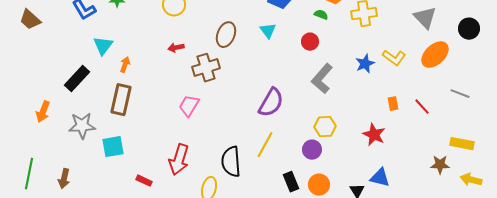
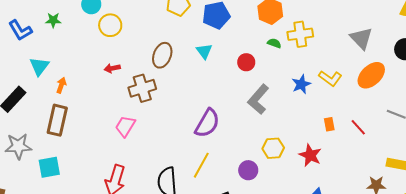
green semicircle: (321, 15) -> (274, 43), moved
yellow hexagon: (325, 127) -> (273, 148), moved

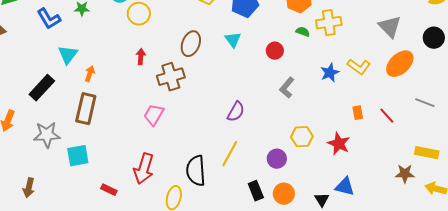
red arrow: (112, 68) -> (141, 57), turned 105
gray L-shape: (258, 99) -> (287, 88), size x0.7
purple semicircle: (207, 123) -> (236, 112), size x0.7

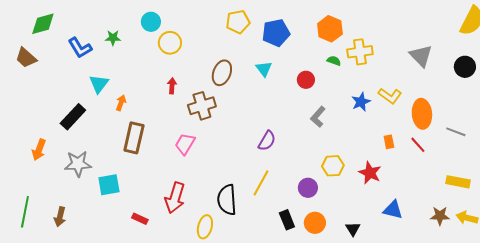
orange ellipse: (400, 64) -> (422, 114), moved, turned -52
brown rectangle: (86, 109) -> (134, 138), moved
brown star: (405, 174) -> (440, 216), moved
blue triangle: (345, 187) -> (393, 210), moved

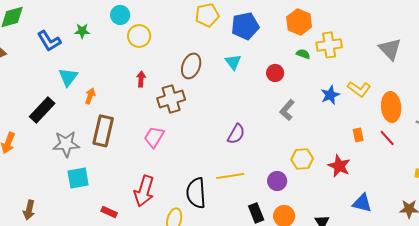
gray star: (78, 164) -> (66, 144), moved
yellow line: (261, 183) -> (230, 176), turned 52

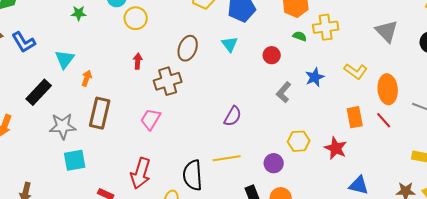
blue L-shape: (49, 41) -> (24, 42), moved
blue star: (330, 95) -> (315, 77), moved
orange rectangle: (358, 135) -> (355, 117), size x1.5

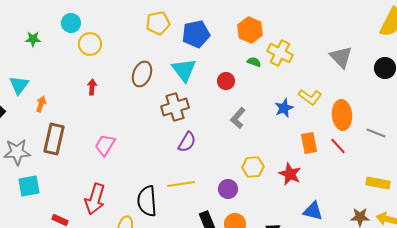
yellow cross: (326, 27) -> (280, 53), turned 35
cyan triangle: (230, 44) -> (184, 70), size x1.5
blue star: (315, 77) -> (284, 108), moved
brown cross: (168, 81) -> (175, 107), moved

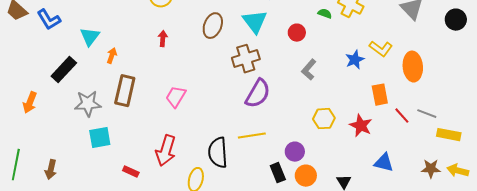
gray line: (376, 133) -> (427, 114), moved
purple semicircle: (187, 142) -> (258, 94), size x1.4
red line: (338, 146) -> (402, 116), moved
purple circle: (228, 189) -> (295, 152), moved

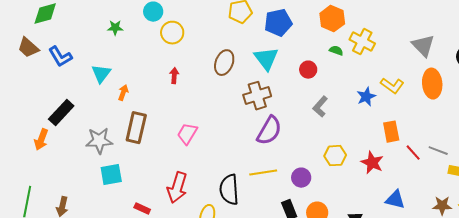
orange ellipse: (413, 67) -> (432, 84), moved
black rectangle: (64, 70) -> (61, 113), moved
purple circle: (295, 152) -> (301, 178), moved

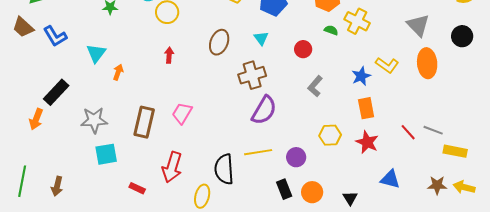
cyan triangle: (266, 59) -> (261, 38), size x0.6
brown rectangle: (136, 128) -> (144, 122), moved
orange rectangle: (391, 132) -> (366, 108), moved

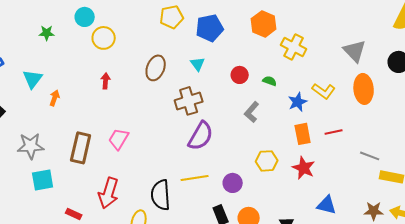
green semicircle: (331, 30) -> (270, 81), moved
red line: (408, 132) -> (334, 132), moved, turned -60

